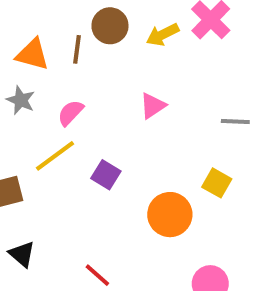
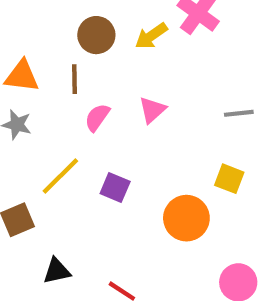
brown line: (77, 49) -> (75, 79), moved
pink semicircle: (71, 113) -> (97, 117), moved
black triangle: (22, 254) -> (57, 271), moved, turned -44

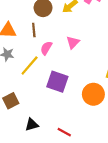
yellow line: (60, 176) -> (30, 66), moved
purple square: (115, 187) -> (57, 82), size x1.5

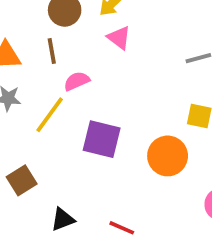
pink triangle: (73, 42) -> (119, 38), moved, turned -32
pink semicircle: (46, 48) -> (77, 81), turned 40

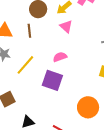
pink semicircle: (77, 81) -> (60, 57), moved
orange circle: (168, 156) -> (88, 107), moved

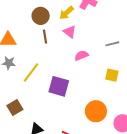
brown line: (29, 31) -> (45, 37), moved
pink semicircle: (60, 57) -> (81, 55), moved

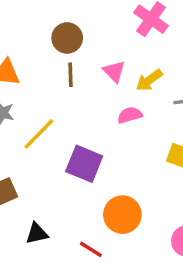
yellow arrow: (66, 13) -> (149, 80), moved
orange circle: (96, 111) -> (122, 215), moved

